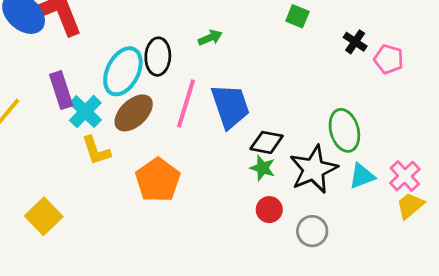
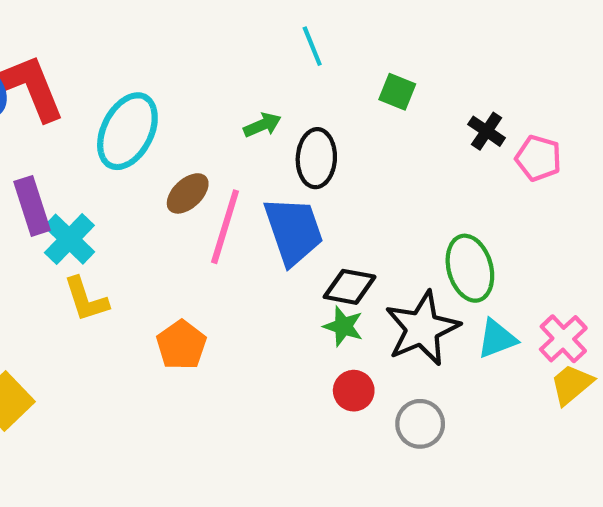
black ellipse: (158, 57) -> (316, 158), moved
cyan ellipse: (123, 71) -> (127, 131), moved
brown ellipse: (134, 113) -> (188, 193), moved, size x0.7
orange pentagon: (158, 180) -> (181, 345), size x0.7

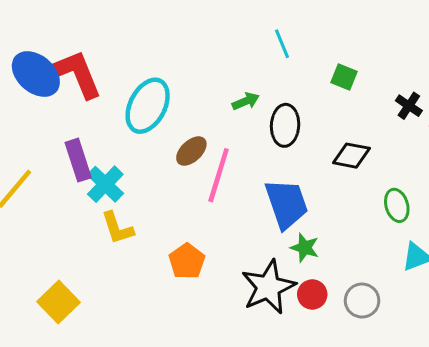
blue trapezoid: (294, 231) -> (287, 204), moved
green ellipse: (470, 268) -> (397, 205), size x0.7
black diamond: (350, 287) -> (351, 156), moved
black star: (422, 328) -> (268, 287), moved
gray circle: (420, 424) -> (362, 301), moved

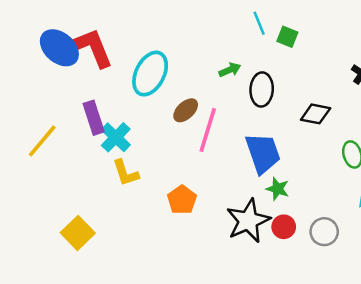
green square: (344, 77) -> (287, 37), moved

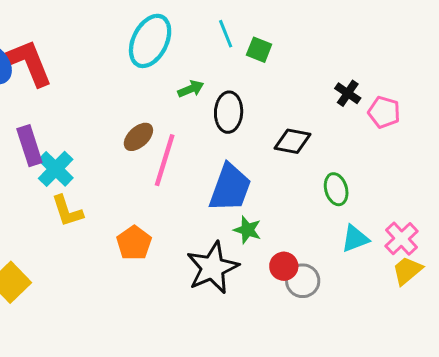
cyan ellipse: (150, 74) -> (150, 41), moved
blue trapezoid: (263, 153) -> (230, 188), turned 39
red circle: (284, 227) -> (284, 266), moved

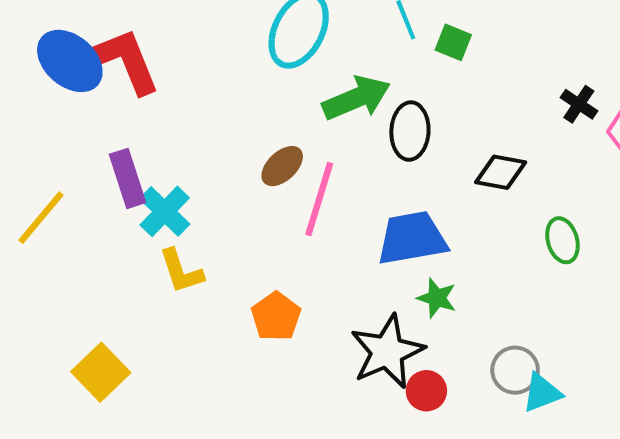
green arrow: (191, 89) -> (356, 98), size x1.8
blue trapezoid: (230, 188) -> (412, 238), turned -120
cyan triangle: (355, 239) -> (542, 393), moved
red circle: (284, 266) -> (426, 391), moved

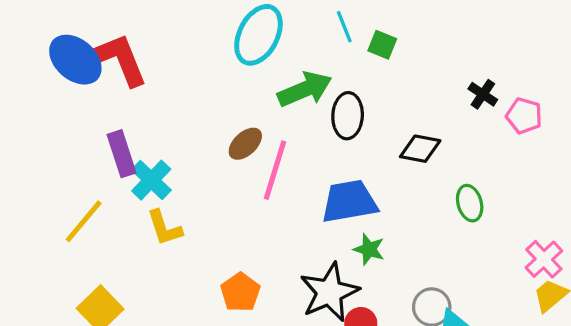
yellow line: (41, 218) -> (84, 221), moved
orange pentagon: (276, 317) -> (240, 292), moved

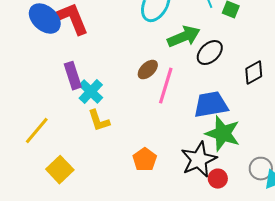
black ellipse: (348, 116) -> (210, 53), turned 44
black diamond: (420, 149) -> (254, 73), turned -40
yellow line: (84, 221) -> (37, 131), moved
green star: (369, 249) -> (223, 134), size x1.8

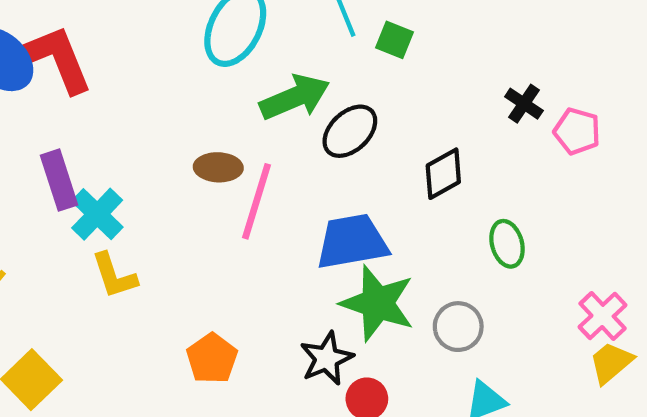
brown ellipse: (148, 70) -> (218, 167), turned 45
black star: (199, 160) -> (327, 358), size x0.7
gray circle: (261, 169) -> (458, 327), moved

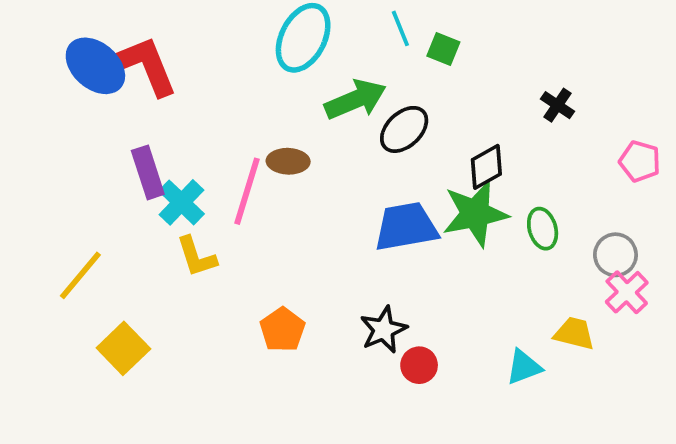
pink pentagon: (577, 131) -> (640, 161), moved
pink line: (256, 201) -> (247, 191), moved
green star: (377, 303) -> (475, 214), moved, turned -30
gray circle: (458, 327) -> (615, 255), moved
yellow trapezoid: (611, 363) -> (574, 333), moved, turned 54

